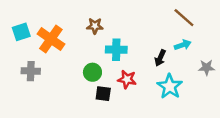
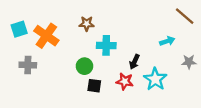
brown line: (184, 18) -> (185, 16), moved
black arrow: (160, 58) -> (135, 62), moved
red star: (127, 79) -> (125, 81), moved

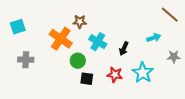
orange cross: (46, 36) -> (61, 39), moved
cyan cross: (106, 45) -> (98, 42), turned 30
black arrow: (135, 62) -> (124, 49), moved

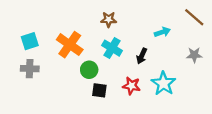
brown star: (80, 22) -> (109, 19), moved
cyan square: (18, 27) -> (30, 41), moved
cyan arrow: (154, 38) -> (162, 32), moved
gray star: (174, 57) -> (194, 55), moved

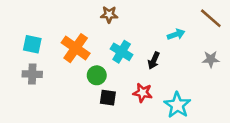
brown star: (109, 19) -> (109, 15), moved
cyan square: (30, 41) -> (32, 44), turned 30
cyan star: (163, 83) -> (177, 105), moved

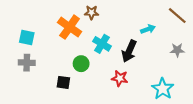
orange cross: (76, 48) -> (70, 27), moved
black arrow: (154, 60) -> (129, 51), size x1.5
black square: (108, 98) -> (63, 82), moved
cyan star: (177, 105) -> (163, 89), moved

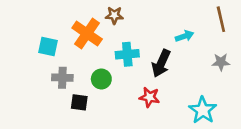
brown line: (177, 16) -> (221, 19), turned 36
cyan square: (27, 38) -> (48, 46), moved
cyan cross: (102, 44) -> (127, 54), turned -36
gray cross: (27, 63) -> (62, 78), moved

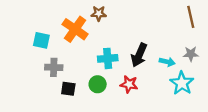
cyan arrow: (185, 36) -> (167, 62), moved, turned 32
cyan cross: (127, 54) -> (108, 58), moved
green circle: (101, 79) -> (98, 84), moved
cyan star: (203, 110) -> (182, 83), moved

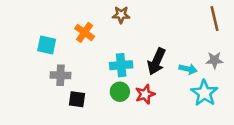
brown star: (99, 13) -> (121, 15), moved
orange cross: (75, 29) -> (85, 32), size x0.7
green circle: (98, 84) -> (120, 92), moved
red star: (129, 84) -> (145, 94), turned -30

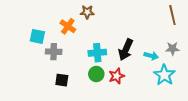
brown star: (121, 15) -> (87, 12), moved
gray cross: (61, 75) -> (54, 52), moved

